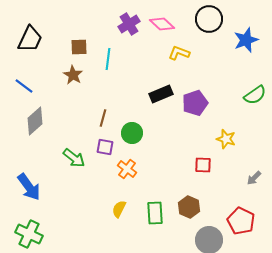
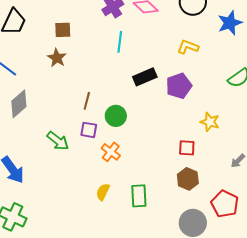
yellow L-shape: (179, 53) -> (188, 47), moved
cyan line: (108, 59) -> (120, 42), moved
brown hexagon: (189, 207) -> (188, 179), moved

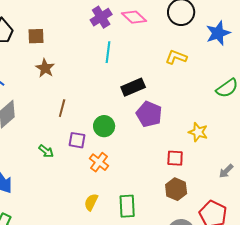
brown square: (63, 30) -> (36, 36), moved
purple pentagon: (179, 86) -> (149, 114), moved, turned -30
brown line: (87, 101) -> (62, 108), moved
green arrow: (58, 141) -> (46, 151), size x0.7

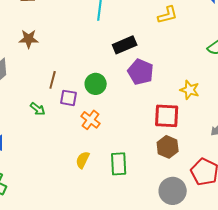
yellow L-shape: (176, 57) -> (168, 15), turned 145
brown star: (45, 68) -> (29, 39), moved, turned -30
brown line: (62, 108) -> (53, 80), moved
red square: (175, 158) -> (167, 116), size x1.5

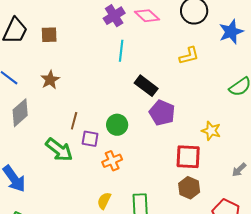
brown star: (29, 39) -> (50, 80), turned -30
black rectangle: (125, 45) -> (146, 86), turned 60
green arrow: (38, 109) -> (59, 150), size x1.8
orange cross: (91, 120) -> (112, 161), turned 30

